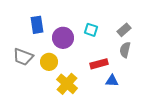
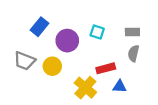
blue rectangle: (37, 25) -> (39, 27), turned 48
gray rectangle: (124, 30) -> (132, 32), turned 40
yellow cross: (67, 84) -> (85, 88), moved

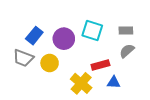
blue rectangle: (39, 27) -> (34, 36), moved
cyan square: (97, 32) -> (92, 30), size x1.5
gray semicircle: (133, 53) -> (127, 51), turned 35

